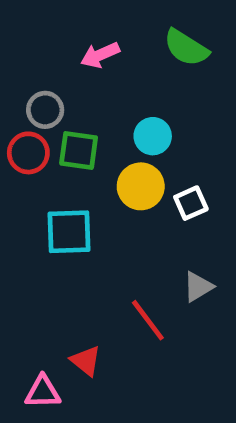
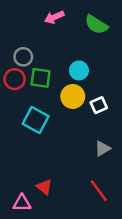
pink arrow: (100, 55) -> (54, 17), moved
cyan square: (69, 232) -> (36, 120), turned 30
red line: (148, 320) -> (99, 191), moved

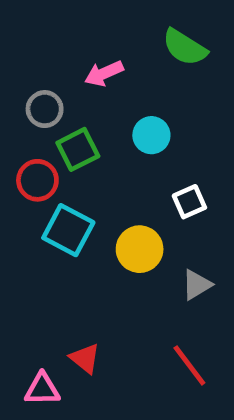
pink arrow: (54, 17) -> (104, 73), moved
green square: (41, 78) -> (78, 149), turned -35
red circle: (15, 79) -> (37, 180), moved
yellow circle: (73, 96) -> (140, 249), moved

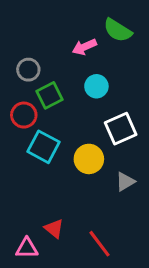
pink arrow: (104, 73) -> (84, 47), moved
white square: (189, 202) -> (121, 129), size x1.5
red line: (189, 365) -> (99, 244), moved

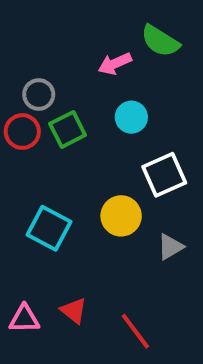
red circle: (24, 115) -> (22, 132), moved
cyan square: (43, 147) -> (49, 228), moved
pink triangle: (27, 248) -> (24, 319), moved

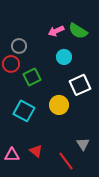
green semicircle: (160, 41) -> (78, 31), moved
green square: (68, 129) -> (32, 77), moved
gray triangle: (170, 247) -> (83, 144), moved, turned -32

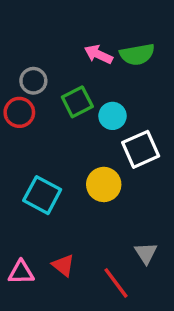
pink arrow: (56, 31) -> (98, 54), turned 49
green semicircle: (78, 31) -> (137, 54), turned -42
cyan circle: (64, 57) -> (112, 116), moved
green square: (32, 77) -> (77, 102), moved

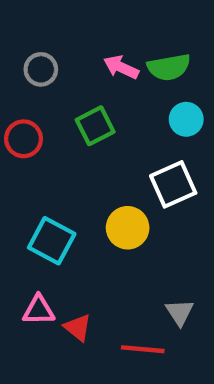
gray circle: (33, 81) -> (41, 69), moved
cyan circle: (112, 116) -> (186, 119), moved
pink triangle: (21, 272) -> (39, 310), moved
red line: (116, 283) -> (143, 349), turned -48

